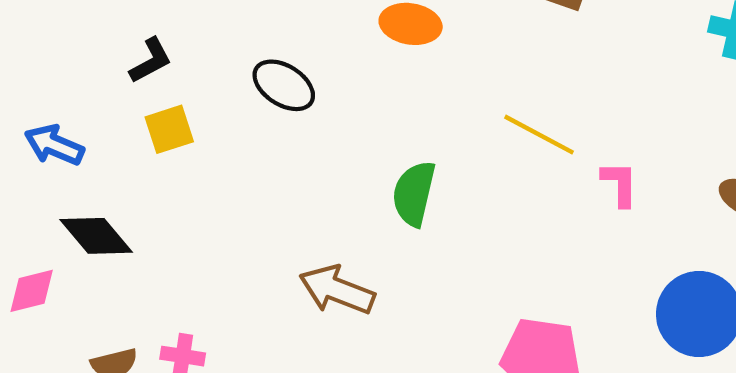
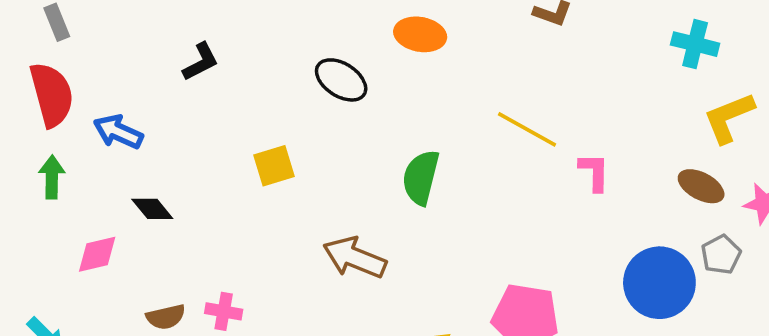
black ellipse: (284, 85) -> (341, 80), moved
yellow square: (169, 129) -> (274, 166), moved
black diamond: (96, 236) -> (152, 209), size x0.7

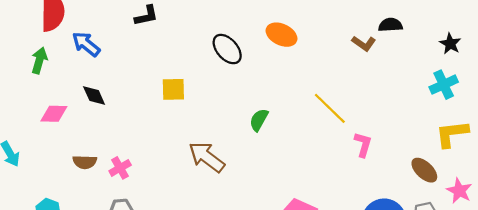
cyan cross: (695, 44) -> (444, 85), turned 36
green semicircle: (421, 177) -> (259, 120), size x0.7
pink cross: (224, 311) -> (120, 168), turned 35

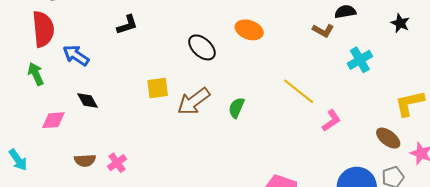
green arrow: (39, 60) -> (36, 74), turned -35
cyan cross: (444, 85) -> (360, 60), moved
pink L-shape: (363, 144) -> (331, 121), turned 45
brown arrow: (207, 157) -> (194, 101), moved, turned -68

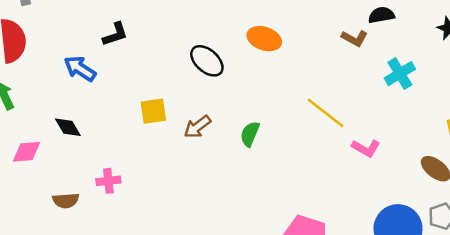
blue arrow: (76, 55) -> (80, 69), moved
brown arrow: (194, 101) -> (197, 127), size x0.7
pink L-shape: (331, 121) -> (366, 148), turned 65
pink cross: (117, 163) -> (108, 181), moved, turned 30

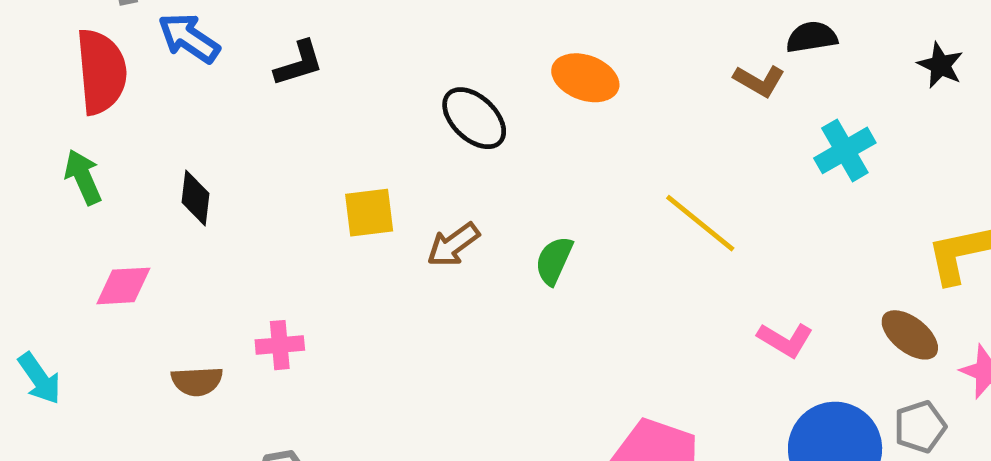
blue arrow: (80, 69) -> (189, 38), moved
black diamond: (68, 127) -> (195, 198), moved, turned 36
pink L-shape: (366, 148) -> (785, 340), moved

